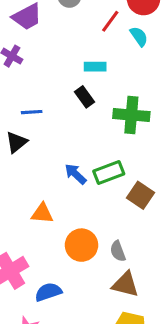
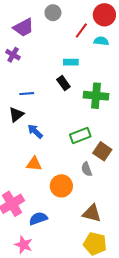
cyan semicircle: (139, 36) -> (101, 41), turned -48
blue arrow: (75, 174) -> (35, 131), moved
gray semicircle: (118, 251) -> (87, 169), moved

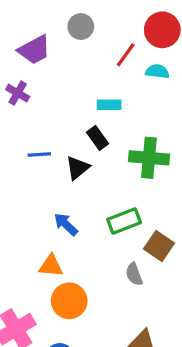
black triangle: (16, 115) -> (78, 168), moved
blue arrow: (35, 131) -> (66, 224), moved
orange circle: (61, 186) -> (69, 301), moved

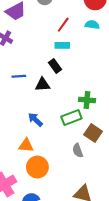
red line: (126, 55) -> (63, 25), moved
green cross: (149, 158) -> (87, 100), moved, size x0.7
black triangle: (78, 168) -> (43, 85), turned 35

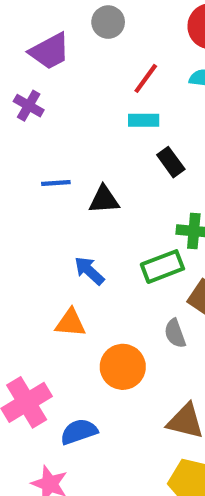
black rectangle: (55, 66) -> (171, 162), moved
orange circle: (37, 167) -> (123, 367), moved

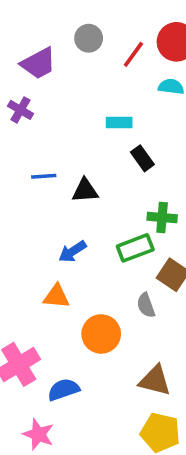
red line: (146, 78) -> (133, 54), moved
blue arrow: (89, 271) -> (72, 252), turned -76

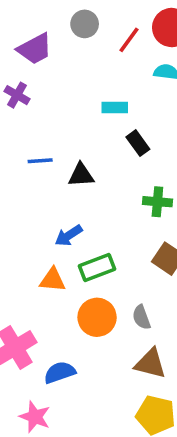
green rectangle: (135, 248) -> (97, 267), moved
gray semicircle: (146, 305) -> (141, 317), moved

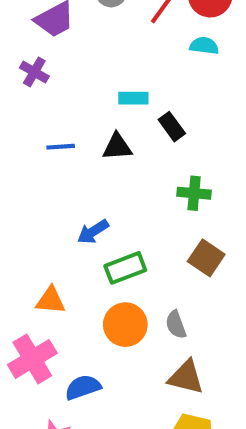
cyan rectangle: (115, 108) -> (133, 98), moved
black triangle: (81, 175) -> (117, 147), moved
orange triangle: (53, 280) -> (51, 300), moved

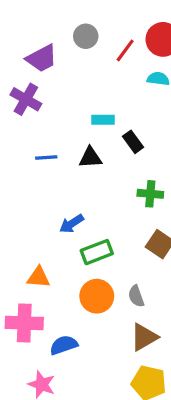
purple cross: (34, 72) -> (26, 99), size x1.4
pink cross: (32, 359) -> (24, 323), turned 33
brown triangle: (186, 377) -> (144, 337), turned -44

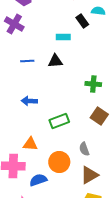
black rectangle: (133, 142) -> (82, 21), moved
blue arrow: (72, 224) -> (29, 101), moved, turned 35
orange triangle: (38, 277) -> (30, 144), moved
orange circle: (97, 296) -> (59, 162), moved

